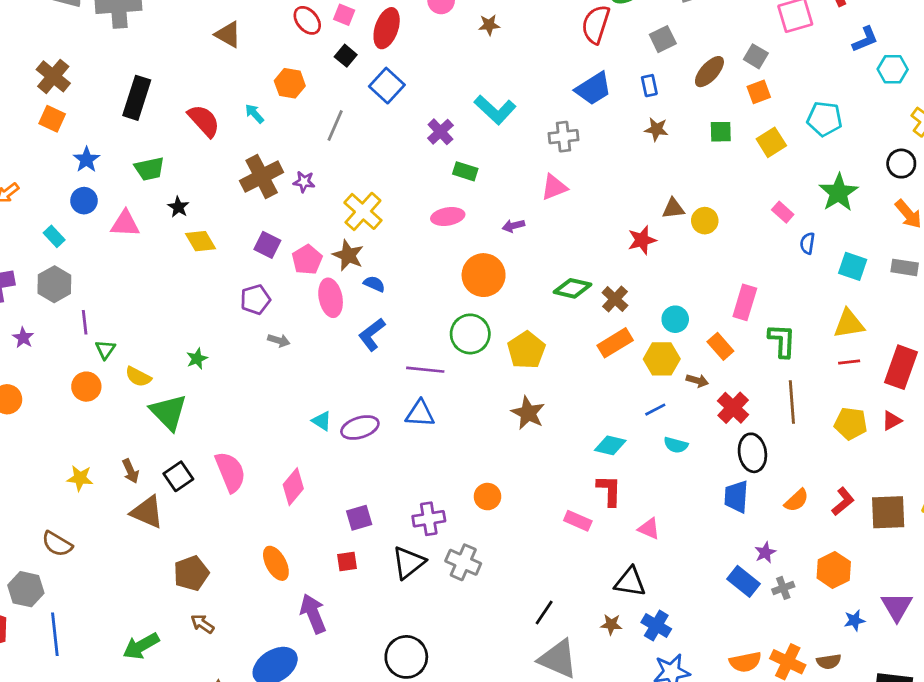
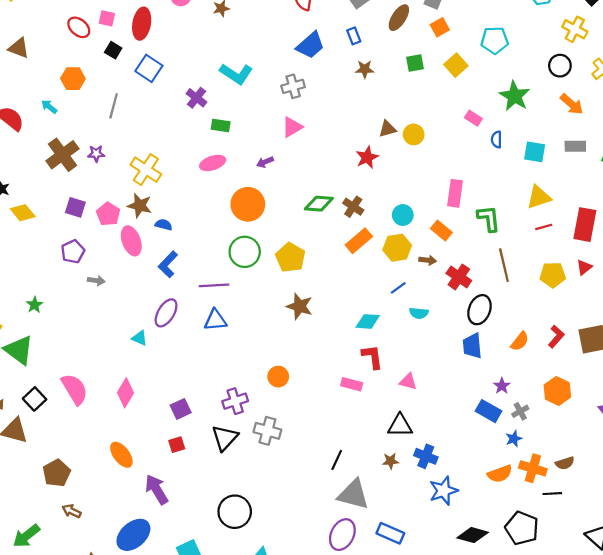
purple ellipse: (360, 427) -> (166, 313), moved, turned -32
black ellipse: (752, 453) -> (480, 310), turned 40
blue star: (854, 620) -> (514, 439), moved

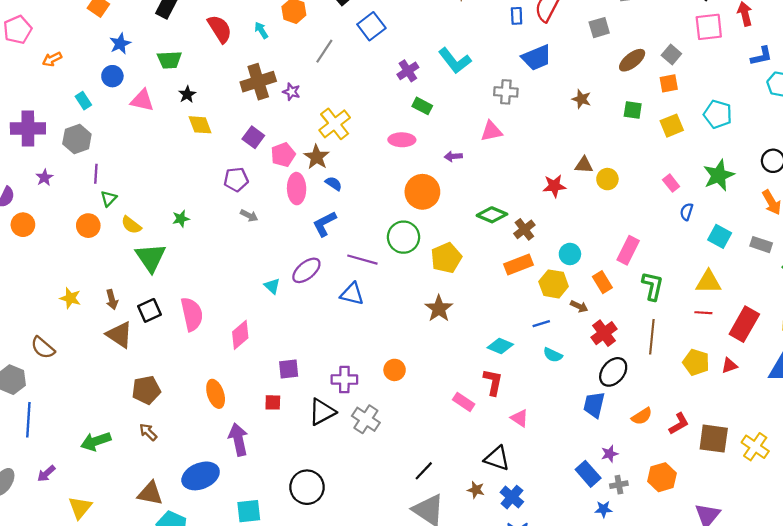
blue rectangle: (354, 36) -> (517, 16), moved

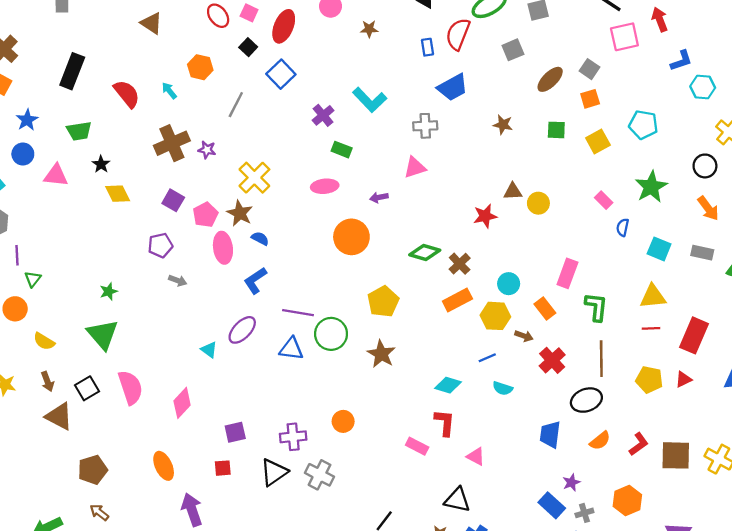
yellow semicircle: (131, 225) -> (44, 341), moved
green circle: (403, 237) -> (331, 334), moved
green triangle: (151, 258) -> (103, 334), moved
black ellipse: (613, 372) -> (586, 400), moved, turned 36

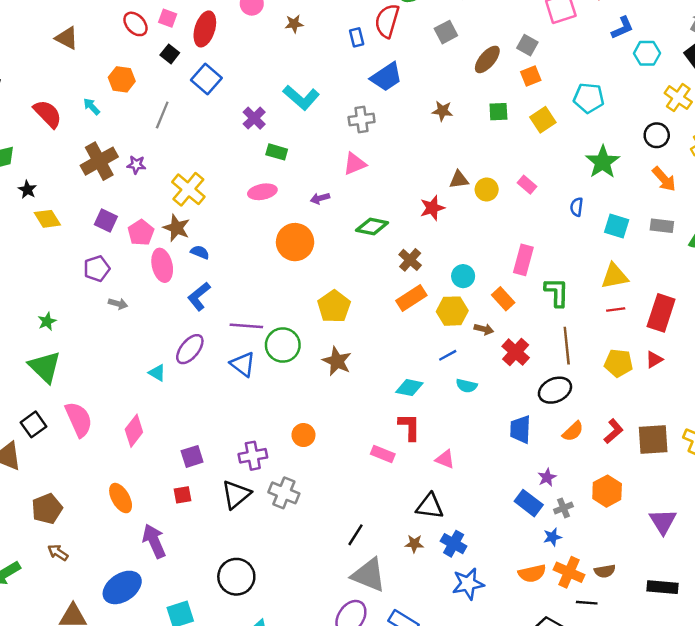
pink rectangle: (604, 200) -> (527, 185), moved
green diamond: (425, 253) -> (372, 226), moved
blue triangle: (291, 349) -> (243, 364), turned 35

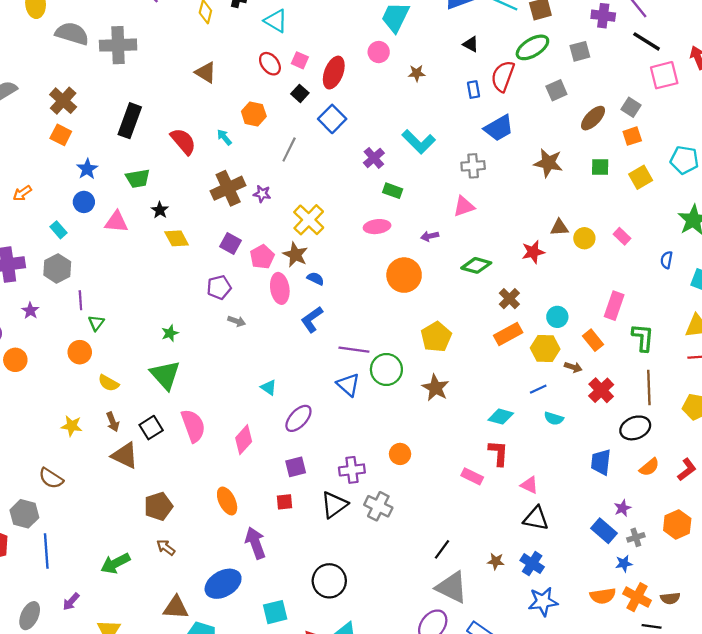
brown star: (442, 111) -> (548, 163), size x1.5
purple ellipse: (190, 349) -> (298, 418), moved
black triangle: (430, 506) -> (536, 518), moved

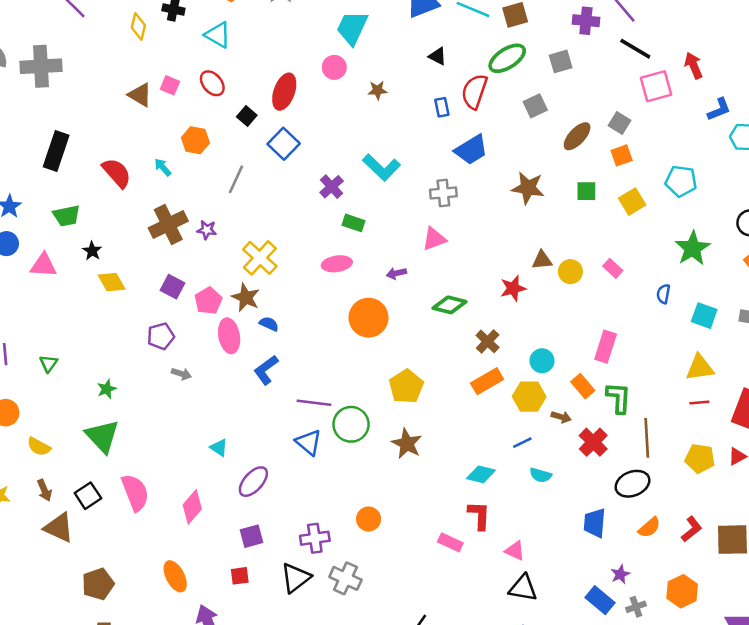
pink square: (300, 60) -> (170, 85), moved
green triangle: (96, 323) -> (48, 363), moved
green L-shape: (643, 338) -> (619, 398), moved

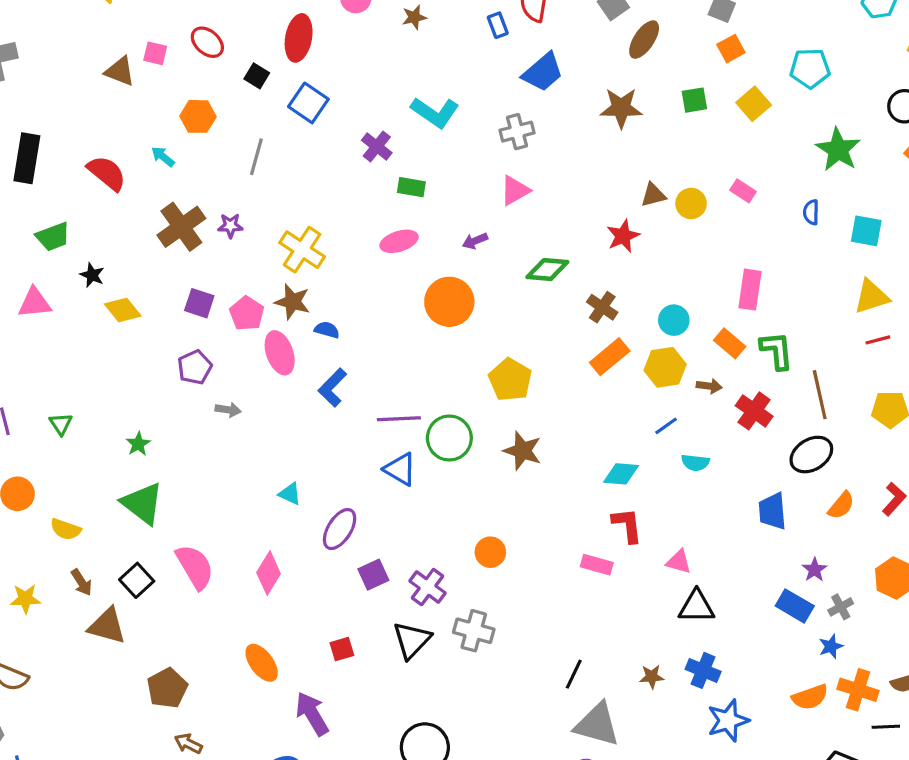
brown ellipse: (577, 136) -> (644, 40), moved
purple square: (251, 536) -> (373, 575), moved
purple cross: (315, 538) -> (428, 587), turned -36

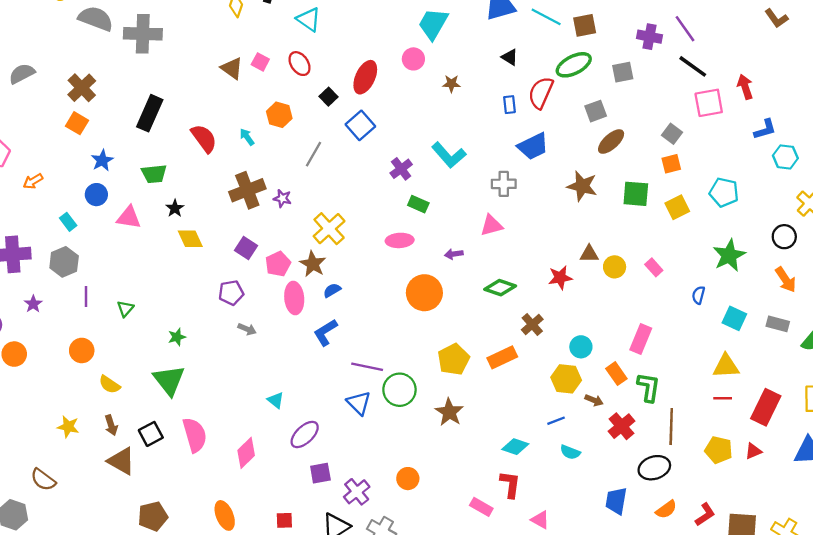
green square: (694, 100) -> (636, 194), size x1.4
blue semicircle: (327, 330) -> (332, 290), turned -60
orange rectangle: (610, 357) -> (502, 357), moved

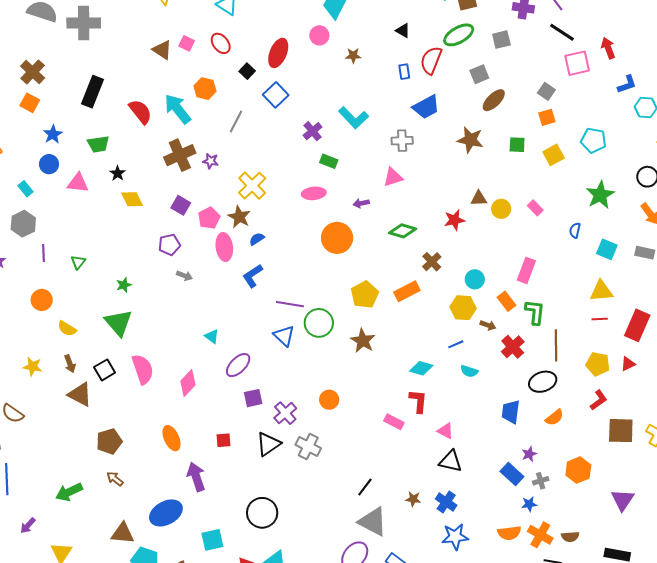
cyan arrow: (247, 137) -> (178, 109), size x2.0
green square: (636, 194) -> (517, 145), size x0.7
red L-shape: (705, 515) -> (599, 400), moved

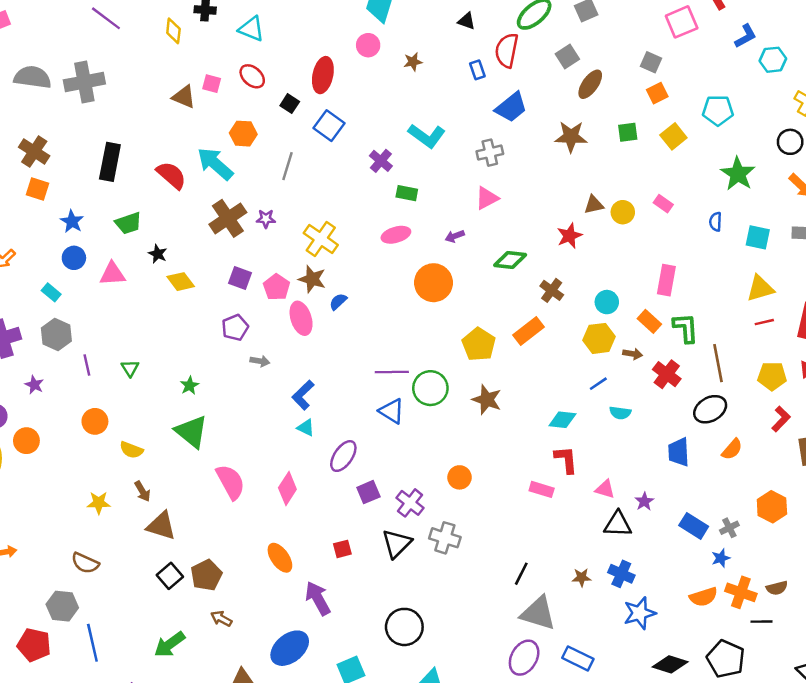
blue L-shape: (253, 276) -> (303, 395), moved
black square: (105, 370) -> (170, 576), moved
purple star: (529, 454) -> (644, 501), moved

